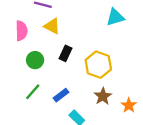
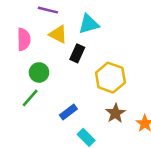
cyan triangle: (115, 17) -> (89, 24), moved
black rectangle: (66, 53) -> (77, 53), moved
green line: (33, 92) -> (30, 98), moved

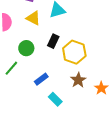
black rectangle: (77, 53) -> (53, 41), moved
green circle: (39, 72) -> (26, 48), moved

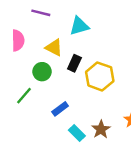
yellow triangle: (33, 18) -> (54, 48), moved
brown star: (78, 80) -> (101, 129), moved

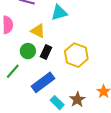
black rectangle: (74, 63) -> (46, 52), moved
blue rectangle: (60, 109) -> (43, 82), size x1.6

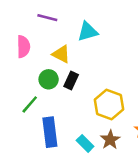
yellow hexagon: (76, 55) -> (109, 104), moved
blue rectangle: (43, 82) -> (50, 132), moved, turned -60

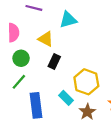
green circle: (49, 79) -> (21, 58), moved
cyan rectangle: (85, 143) -> (66, 98), moved

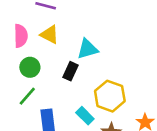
cyan triangle: (68, 20) -> (88, 49), moved
yellow triangle: (46, 39) -> (50, 35), moved

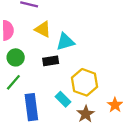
yellow triangle: (50, 35) -> (43, 29), moved
black rectangle: (70, 71) -> (51, 61), turned 56

